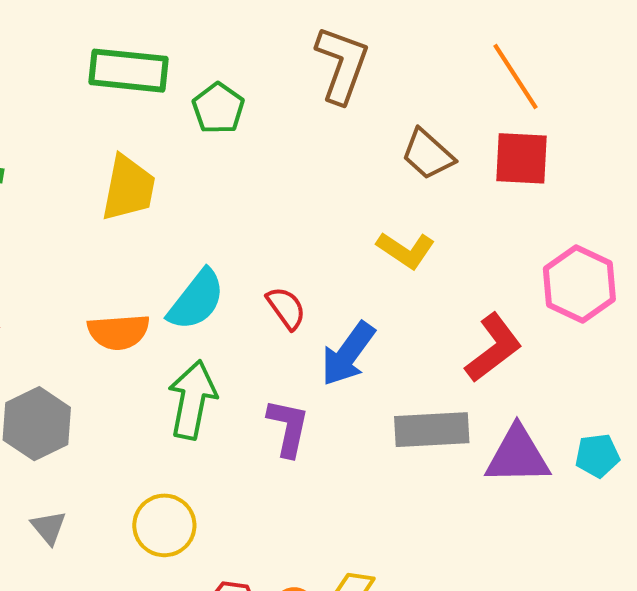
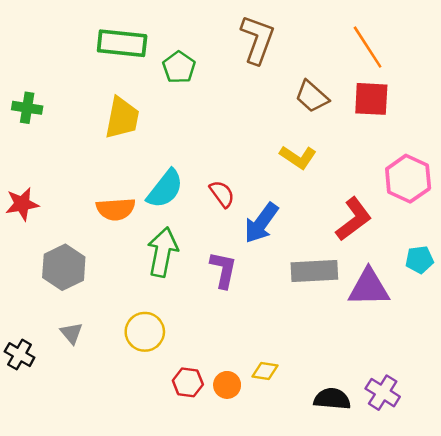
cyan pentagon: (597, 456) -> (419, 260), moved

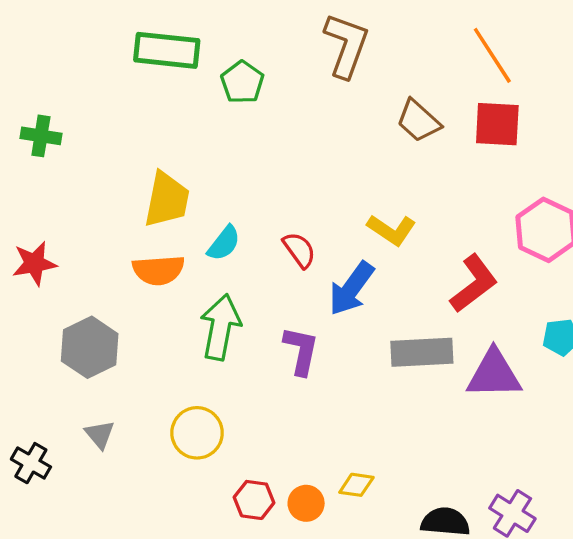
yellow trapezoid: (122, 118) -> (167, 200), moved
yellow L-shape: (298, 157) -> (392, 230), moved
cyan semicircle: (165, 189) -> (224, 243), size x0.7

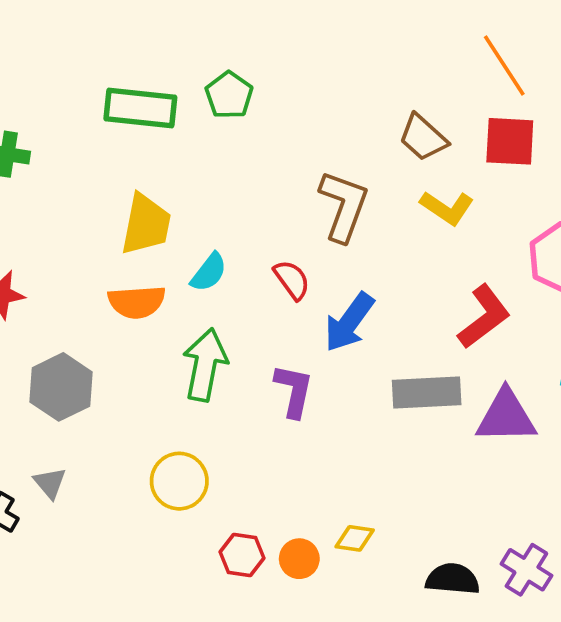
brown L-shape: (346, 45) -> (344, 206), moved
green rectangle: (167, 50) -> (140, 108), moved
yellow L-shape: (392, 230) -> (447, 208), moved
gray triangle: (100, 435) -> (50, 483), moved

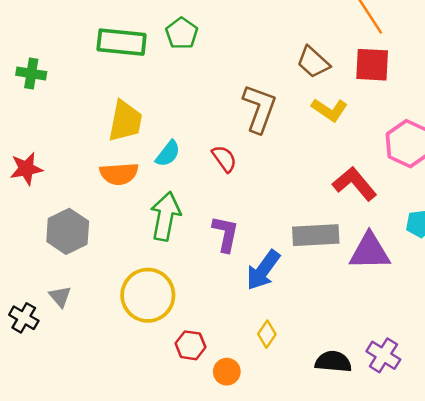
red L-shape: (484, 317) -> (355, 184), turned -93
blue arrow: (349, 322) -> (263, 270), moved
yellow circle: (179, 481) -> (148, 295), size x1.4
yellow diamond: (355, 538) -> (267, 334), turned -64
orange circle: (299, 559) -> (227, 372), moved

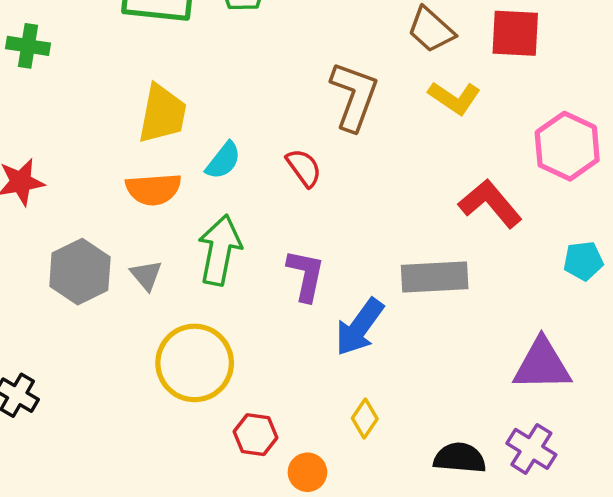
purple triangle: (370, 251) -> (542, 365), moved
gray triangle: (60, 296) -> (146, 275), moved

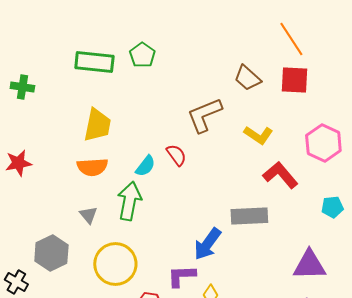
brown L-shape: (354, 96) -> (204, 115), turned -132
yellow L-shape: (454, 98) -> (258, 135), moved
cyan semicircle: (223, 161) -> (145, 166), moved
gray hexagon: (80, 272) -> (51, 253), moved
purple L-shape: (306, 275) -> (181, 276), moved, turned -104

